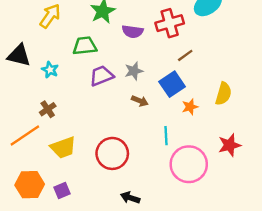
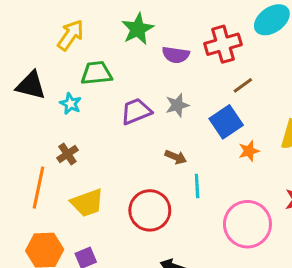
green trapezoid: (85, 46) -> (96, 73), moved
brown arrow: (140, 101) -> (176, 157), moved
orange line: (25, 136) -> (38, 188), turned -44
cyan line: (166, 136) -> (197, 186), moved

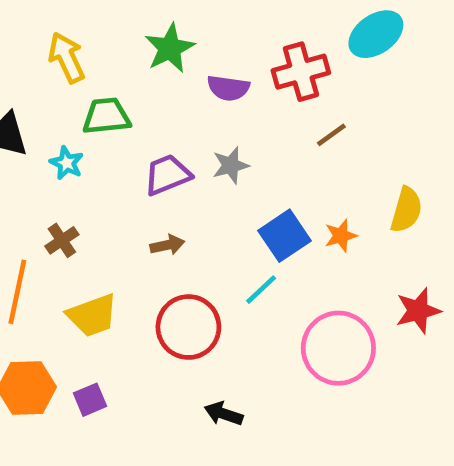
yellow arrow: (70, 35) -> (67, 58), turned -60
blue square: (226, 122) -> (285, 236), moved
brown arrow: (176, 157) -> (167, 245), moved, turned -35
cyan line: (197, 186) -> (261, 290), turned 50

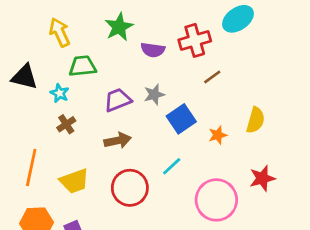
blue square: (285, 236) -> (181, 119), moved
brown cross: (62, 240) -> (66, 124), moved
brown arrow: (167, 245) -> (118, 140), size x1.4

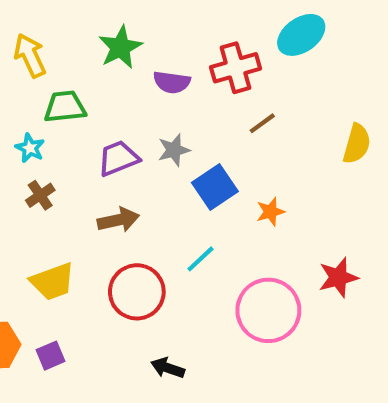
yellow semicircle: (256, 120) -> (357, 144), moved

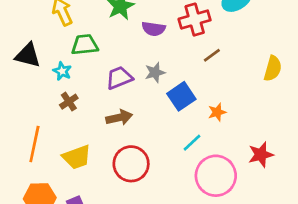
cyan line: (201, 259) -> (192, 143), moved

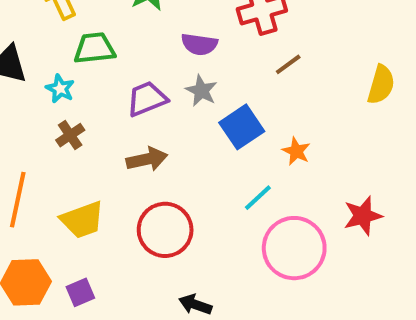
purple semicircle: (154, 29) -> (199, 44), moved
gray star: (155, 72) -> (201, 91), turned -30
orange star: (217, 112) -> (296, 151), turned -30

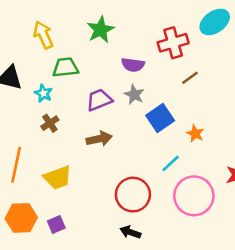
red circle: (165, 230) -> (133, 195), moved

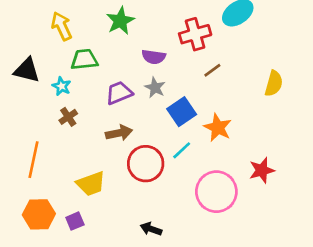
orange star: (195, 134) -> (218, 128), size x1.5
cyan line: (171, 163) -> (182, 150), moved
yellow trapezoid: (58, 178) -> (91, 184), moved
red circle: (133, 195) -> (146, 164), moved

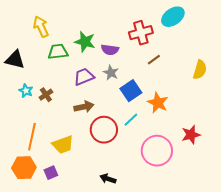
green star: (120, 21) -> (85, 42), moved, turned -30
cyan star: (62, 86) -> (26, 91), moved
orange line: (34, 160) -> (32, 137), moved

